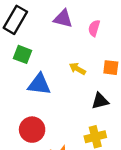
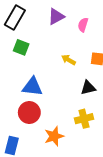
purple triangle: (63, 19) -> (56, 17), turned -42
blue triangle: (39, 84) -> (32, 87), moved

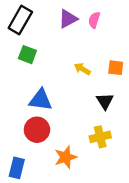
pink semicircle: (83, 25) -> (94, 20), moved
black triangle: (88, 88) -> (105, 101), turned -49

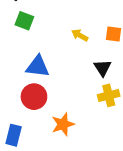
yellow cross: (100, 137) -> (109, 95), moved

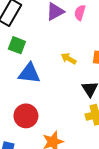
blue triangle: (38, 67) -> (29, 73), moved

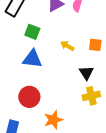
green square: (17, 45) -> (32, 32), moved

